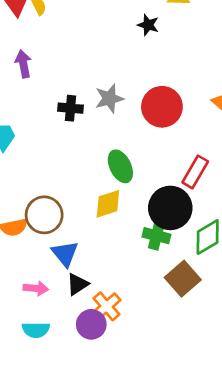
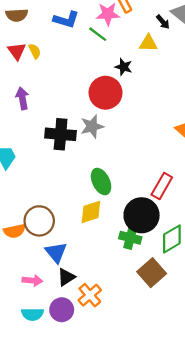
red circle: (162, 107) -> (106, 93), moved
black cross: (70, 108) -> (61, 134), size x1.5
purple circle: (91, 324) -> (62, 310), moved

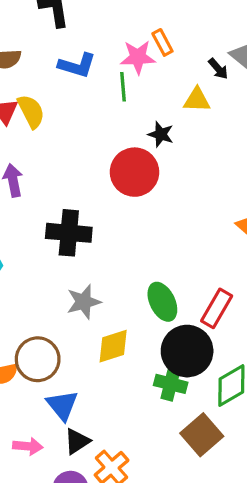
green line: (98, 34) -> (123, 87), turned 48
yellow semicircle: (35, 51) -> (31, 111), size x1.5
gray star: (92, 126) -> (84, 302), moved
green ellipse: (101, 182) -> (162, 302), moved

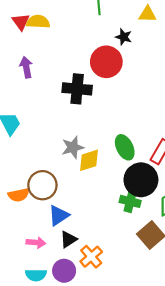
yellow semicircle: (31, 111) -> (38, 22), turned -60
black cross: (69, 233) -> (77, 89), moved
yellow diamond: (113, 346) -> (89, 160), moved
blue triangle: (62, 405) -> (59, 216), turned 35

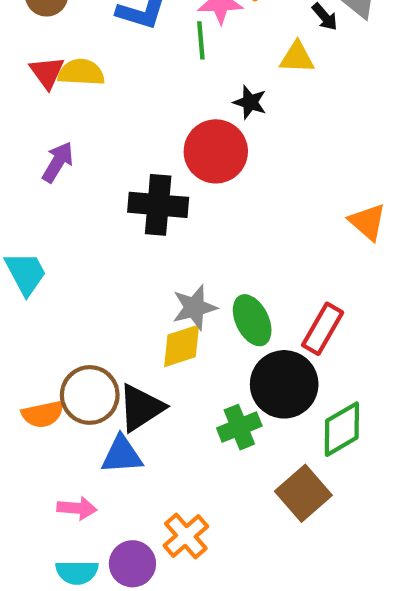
purple arrow: (26, 67) -> (58, 162), turned 42
gray star: (73, 147) -> (194, 307), moved
green cross: (130, 201) -> (239, 427), moved, turned -36
blue triangle: (59, 216) -> (122, 455), turned 30
black triangle: (68, 239) -> (141, 408), moved, size x1.4

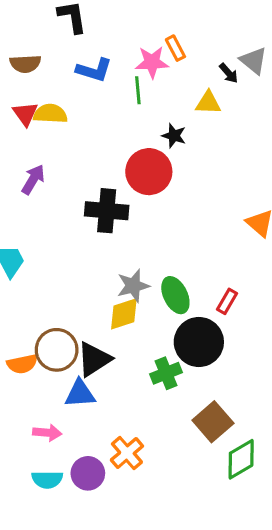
red rectangle: (323, 329) -> (227, 301), size x0.7
green diamond: (342, 429) -> (241, 459), moved

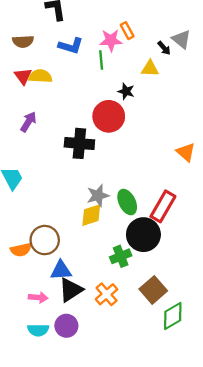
red rectangle: (227, 301) -> (163, 206), size x1.8
black triangle: (94, 359) -> (71, 290), moved
orange cross: (127, 453) -> (107, 294), moved

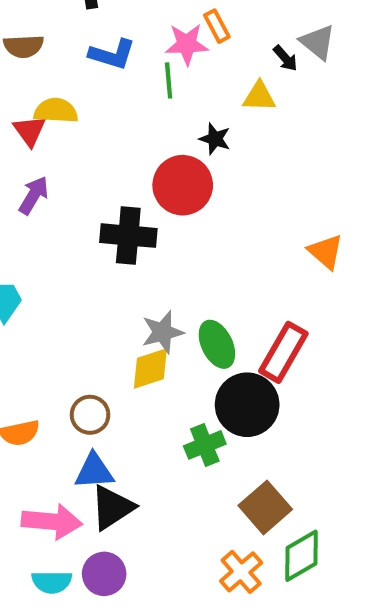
red triangle: (23, 76) -> (30, 131), moved
brown circle: (45, 240) -> (90, 415), moved, size x0.7
orange cross: (107, 294) -> (241, 572), moved
pink arrow: (38, 298) -> (52, 522), size x1.6

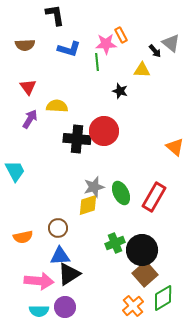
yellow semicircle: (56, 111) -> (57, 106), moved
red circle: (183, 185) -> (104, 131), moved
black circle: (247, 405) -> (142, 250), moved

